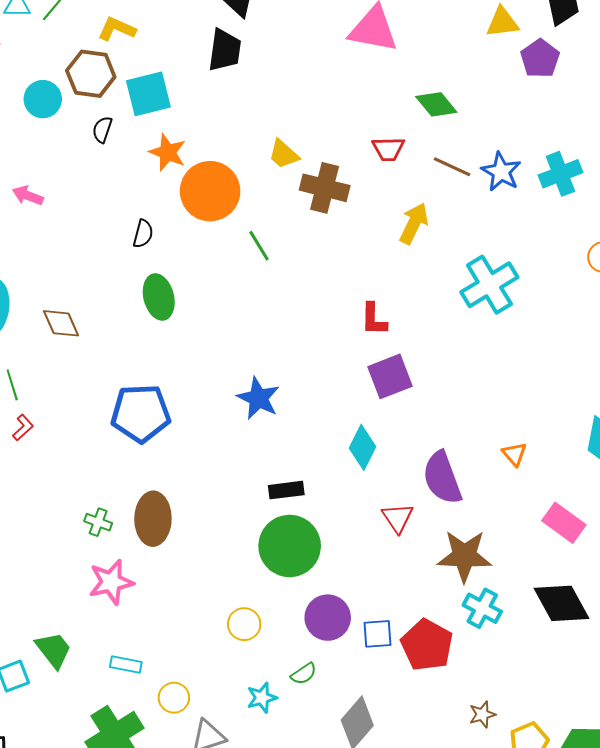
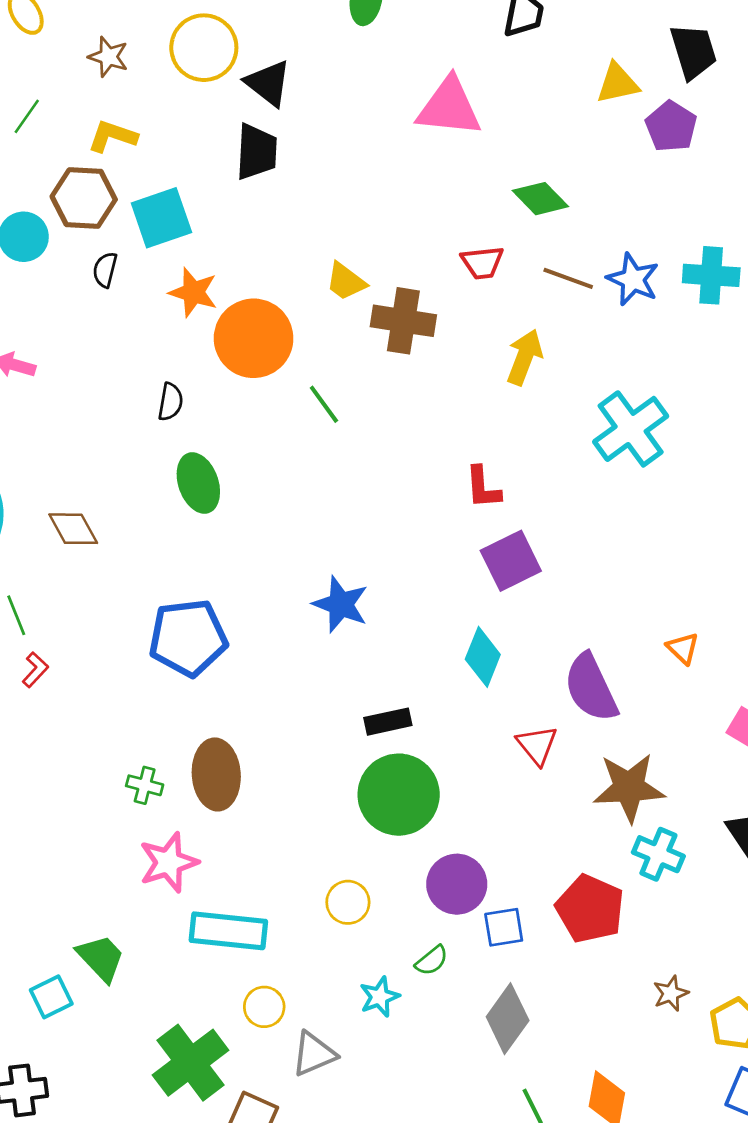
cyan cross: (560, 174) -> (711, 275), turned 30
blue square: (378, 634) -> (504, 927), moved
cyan rectangle: (126, 664) -> (228, 931), moved, size x1.8

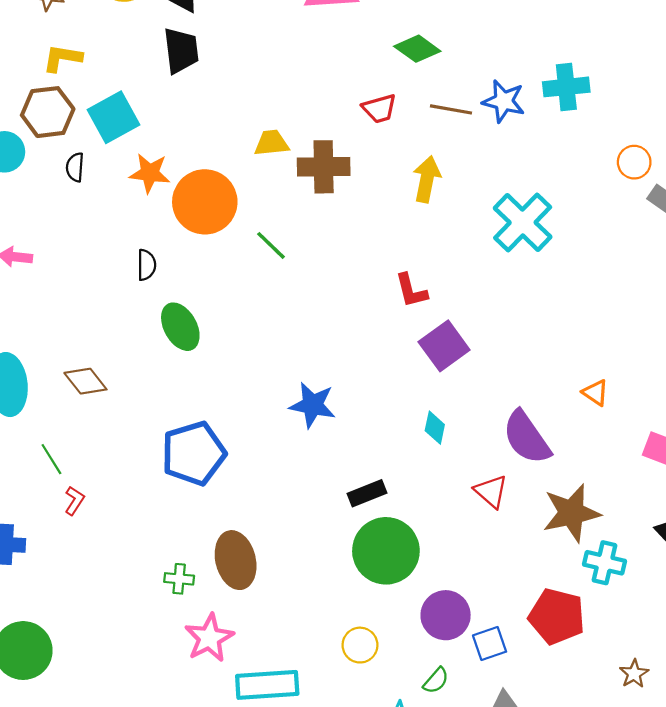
yellow trapezoid: (346, 282) -> (271, 143), turned 147
cyan diamond: (483, 657) -> (435, 428), size x0.7

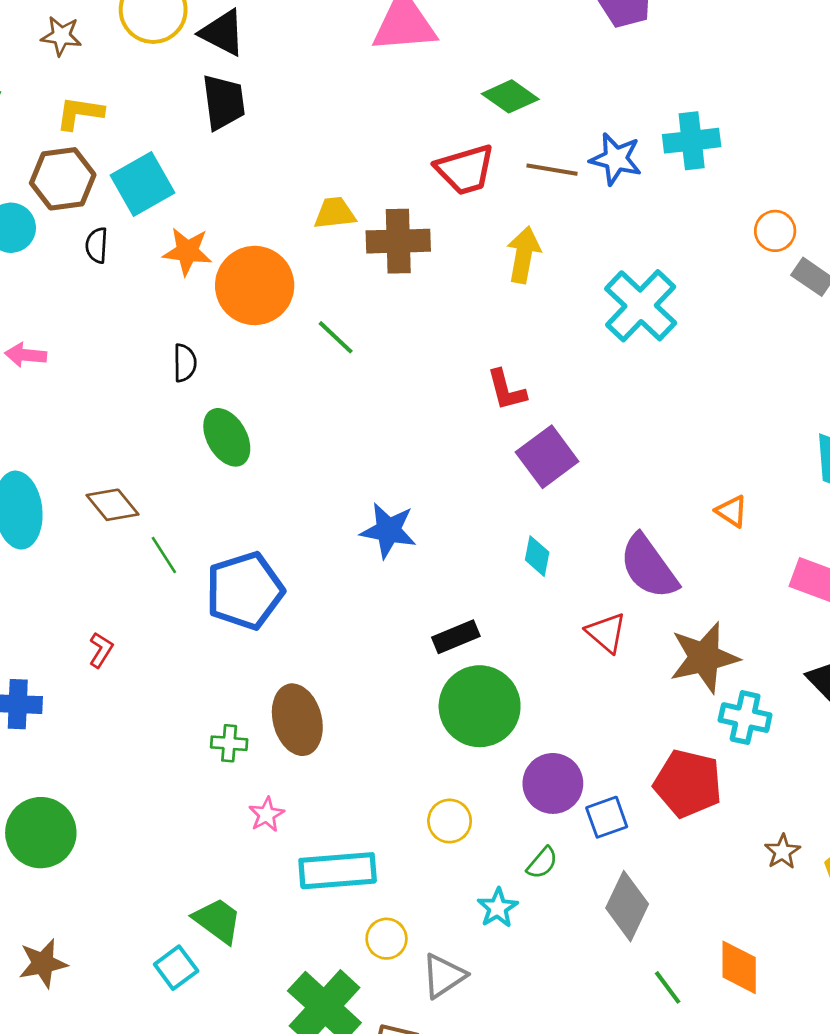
red trapezoid: (379, 109) -> (465, 170), size x1.4
green line: (51, 459) -> (164, 555), moved
pink star: (209, 638) -> (267, 815), size x0.6

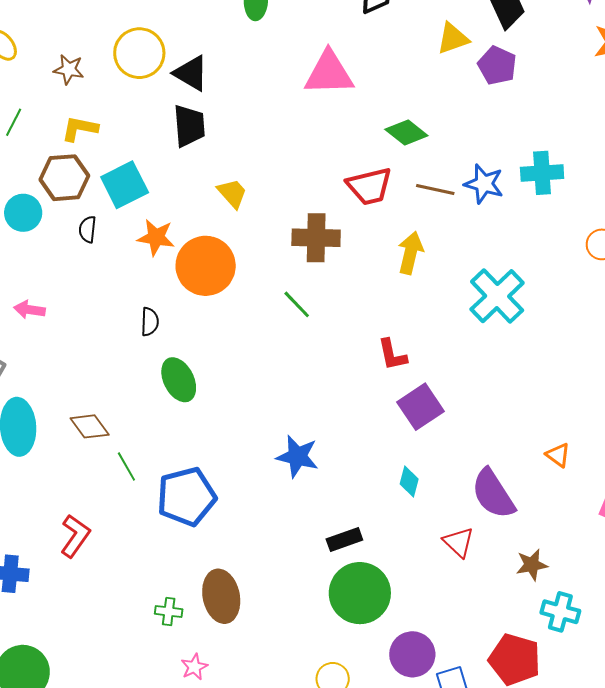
yellow trapezoid: (335, 213) -> (232, 193), moved, turned 52
green line: (336, 337) -> (297, 304), moved
red L-shape: (101, 650) -> (75, 536), size x1.6
brown star: (704, 658) -> (532, 565), size x0.6

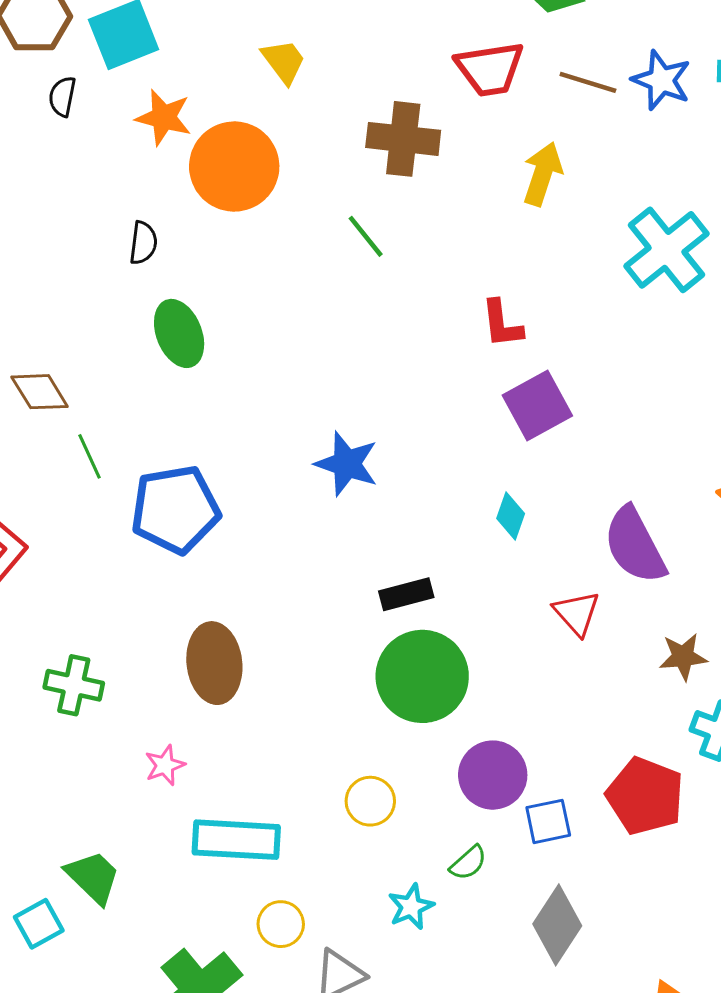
green cross: (169, 612) -> (74, 685), moved, size x1.4

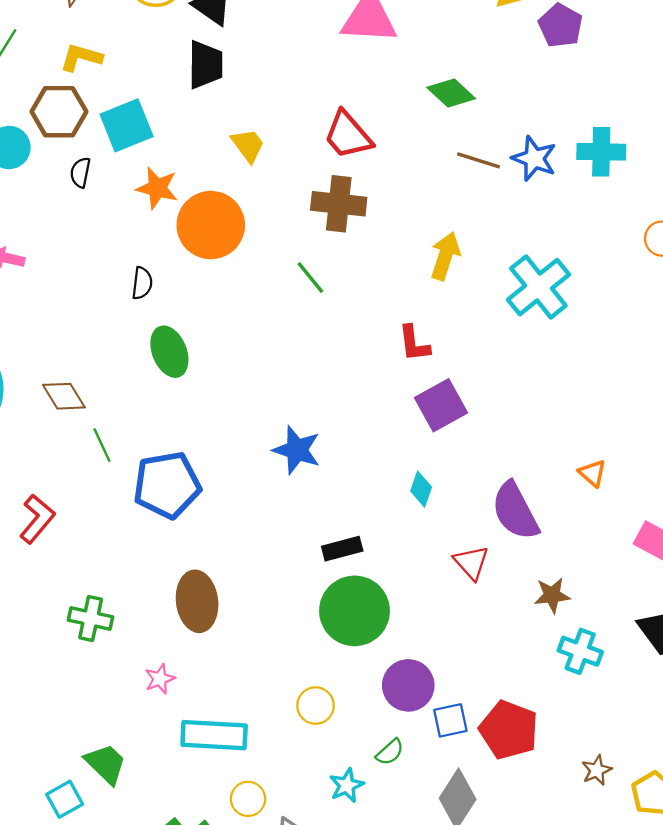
red trapezoid: (490, 69) -> (348, 135), moved, turned 58
yellow arrow: (543, 174) -> (445, 256), moved
red pentagon: (645, 796) -> (509, 730), moved

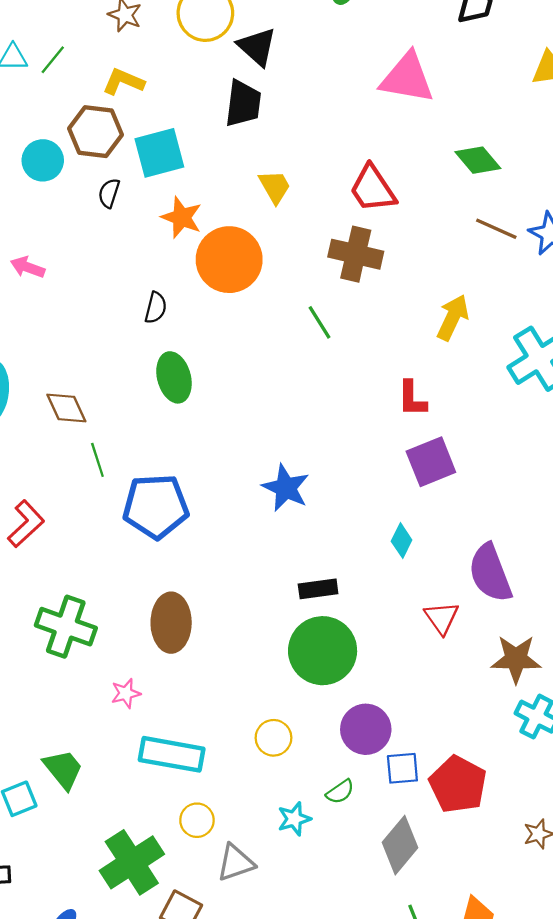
brown star: (552, 595) -> (516, 659), size x1.4
green cross: (91, 618) -> (66, 627), size x1.4

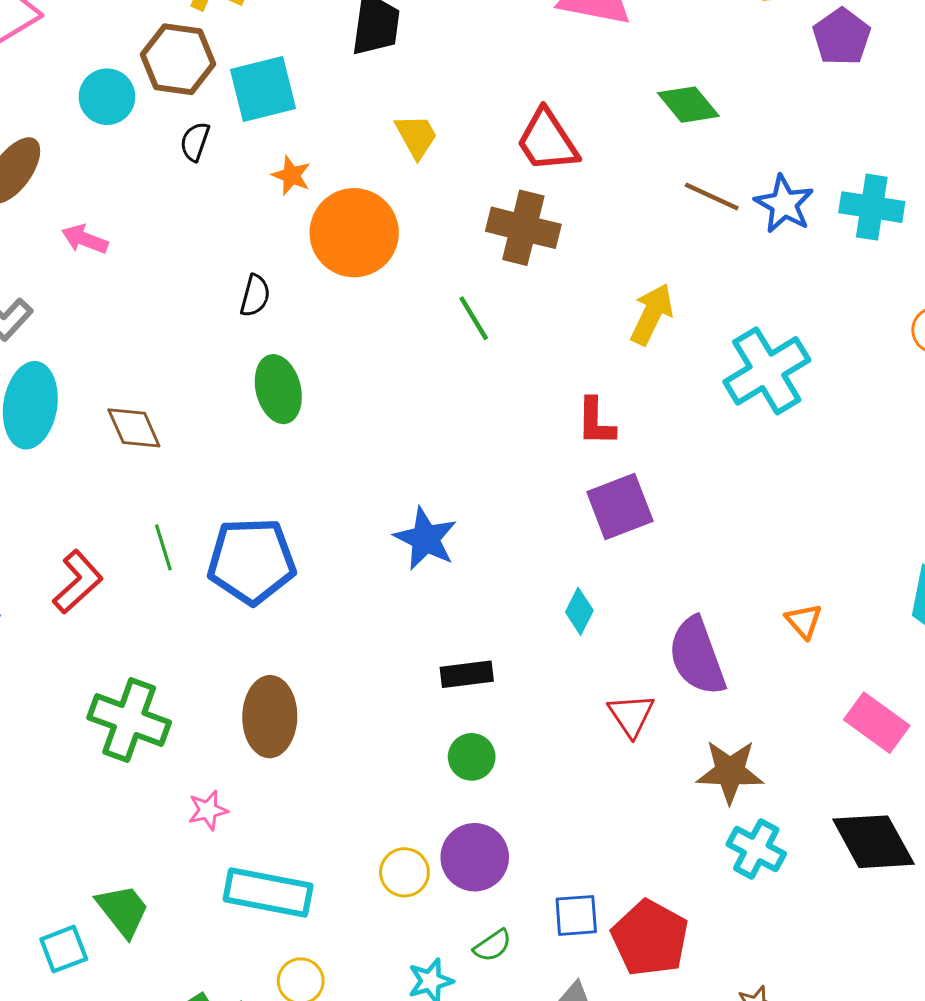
orange star: (182, 217) -> (291, 175), size x0.7
green line: (97, 460) -> (163, 547), moved
green circle: (323, 651) -> (472, 757), size x0.5
purple circle: (366, 729) -> (475, 857), moved

